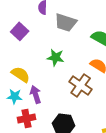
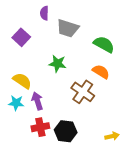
red cross: (27, 118) -> (40, 127), moved

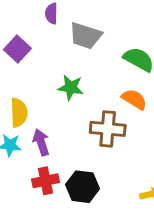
yellow semicircle: (22, 81) -> (19, 113), turned 54
brown cross: (83, 92) -> (108, 129), turned -30

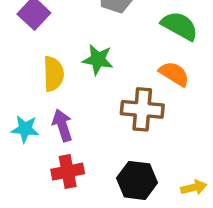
yellow semicircle: (19, 113) -> (53, 74), moved
black hexagon: (83, 187) -> (137, 180), moved

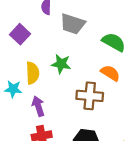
cyan star: (25, 129) -> (13, 89), moved

